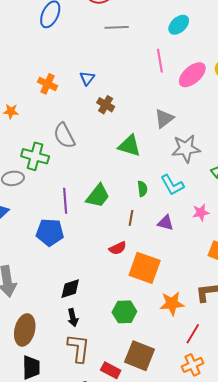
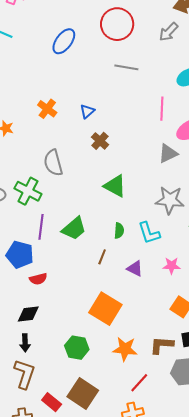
gray triangle: (164, 118) -> (168, 154), moved
green cross: (35, 156) -> (28, 191), moved
red semicircle: (118, 248) -> (38, 279), moved

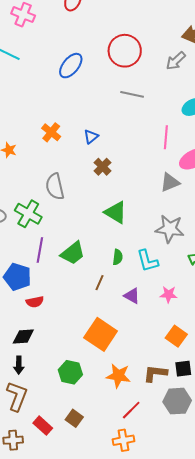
brown square: (83, 394) -> (74, 418), size x0.6

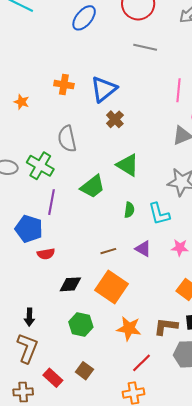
orange cross: (51, 132) -> (64, 85), turned -30
blue triangle: (91, 137) -> (104, 89), size x1.8
green trapezoid: (73, 253) -> (93, 187), moved
brown line: (100, 283) -> (108, 251), moved, turned 49
black diamond: (23, 336) -> (70, 284), moved

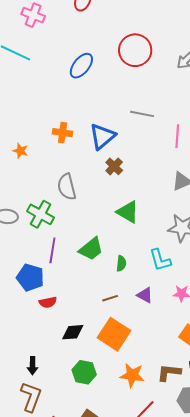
gray line: (145, 47) -> (142, 114), moved
green trapezoid: (93, 187) -> (91, 249), moved
green semicircle: (129, 210) -> (121, 263), moved

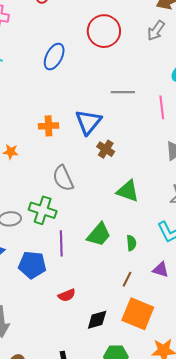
blue pentagon: (30, 277) -> (32, 265), moved
brown line: (110, 298) -> (127, 279), turned -35

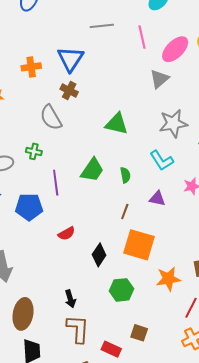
brown cross: (106, 149) -> (69, 91), moved
green cross: (43, 210) -> (34, 151), size x0.6
black diamond: (97, 320) -> (99, 255), turned -35

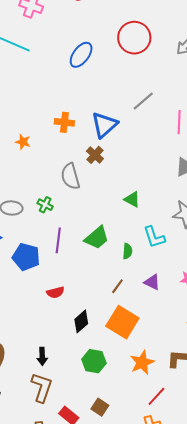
gray line: (102, 26) -> (143, 101), turned -50
green triangle: (117, 124) -> (132, 199), size x0.7
cyan L-shape: (162, 160) -> (154, 237), moved
orange star: (168, 279) -> (142, 363), turned -30

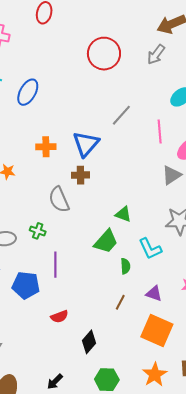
blue ellipse: (81, 55) -> (28, 92), moved
brown cross: (95, 155) -> (81, 175), turned -36
green trapezoid: (97, 238) -> (106, 242), moved
orange square: (122, 322) -> (157, 330), moved
black arrow: (42, 356) -> (55, 382), turned 54

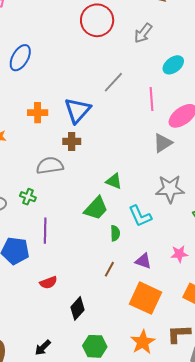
gray arrow: (156, 54) -> (143, 33), moved
gray semicircle: (59, 200) -> (50, 166), turned 104

